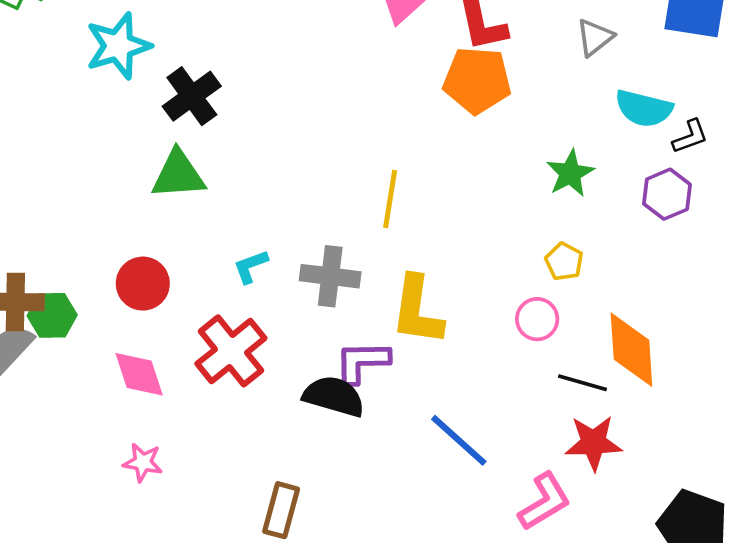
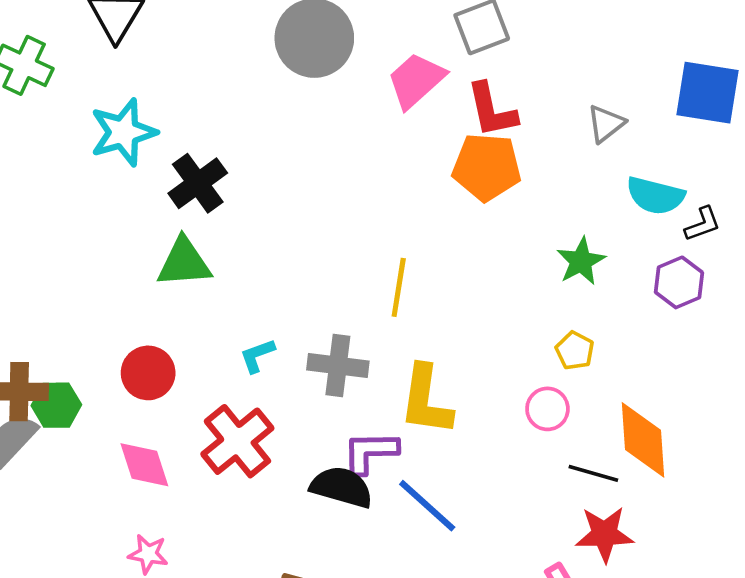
blue line: (459, 440) -> (427, 506), moved

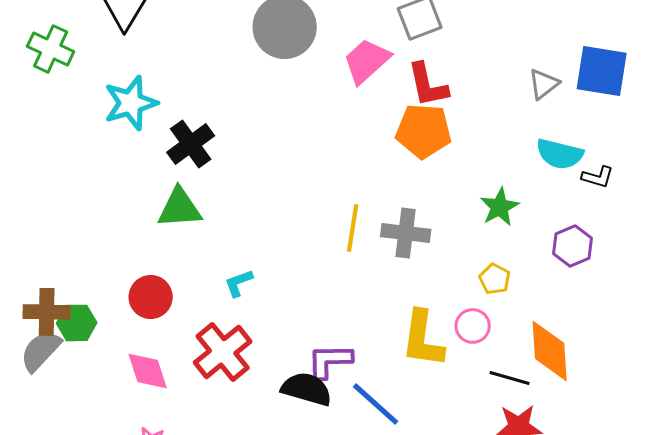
gray triangle: (606, 124) -> (544, 84), moved
black L-shape: (703, 224) -> (598, 177), turned 36
purple hexagon: (679, 282) -> (573, 246), moved
gray cross: (338, 366) -> (406, 233), moved
yellow L-shape: (426, 400) -> (423, 339), moved

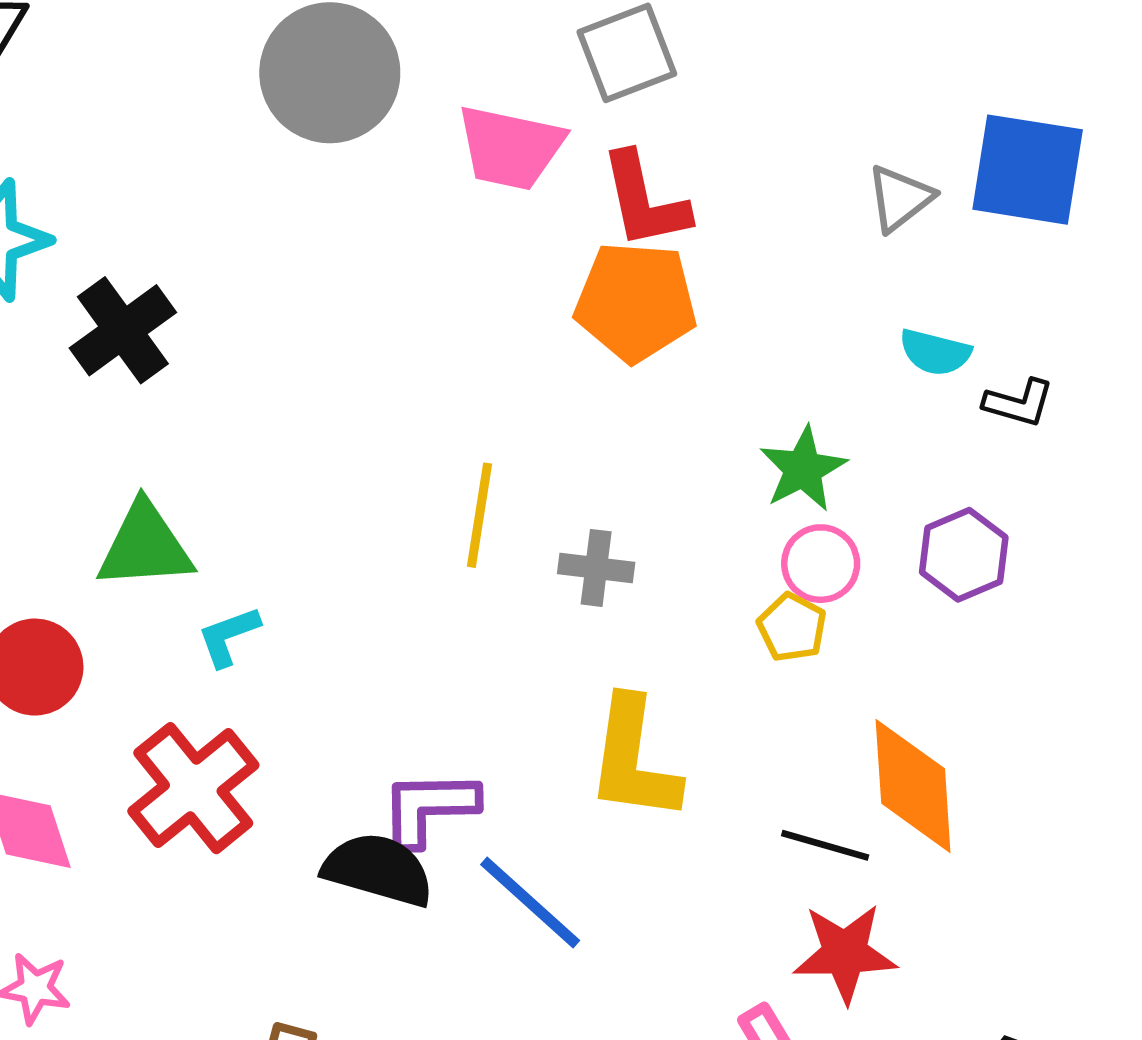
pink trapezoid: (367, 61) -> (510, 148), turned -126
cyan semicircle: (560, 154) -> (935, 352), size x0.7
green triangle: (180, 208) -> (145, 546), moved
gray cross: (406, 233) -> (596, 568), moved, size x0.7
pink circle: (473, 326) -> (821, 564), moved

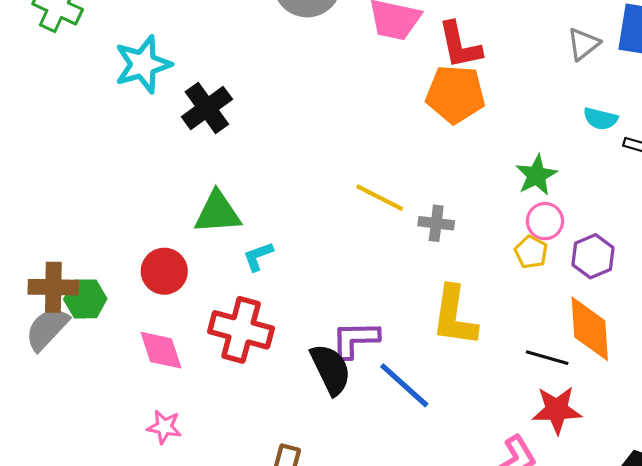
yellow line: (479, 515) -> (380, 198), turned -72
purple hexagon: (964, 555) -> (593, 256), moved
red cross: (193, 788) -> (241, 330), turned -36
black semicircle: (378, 870) -> (331, 369), turned 48

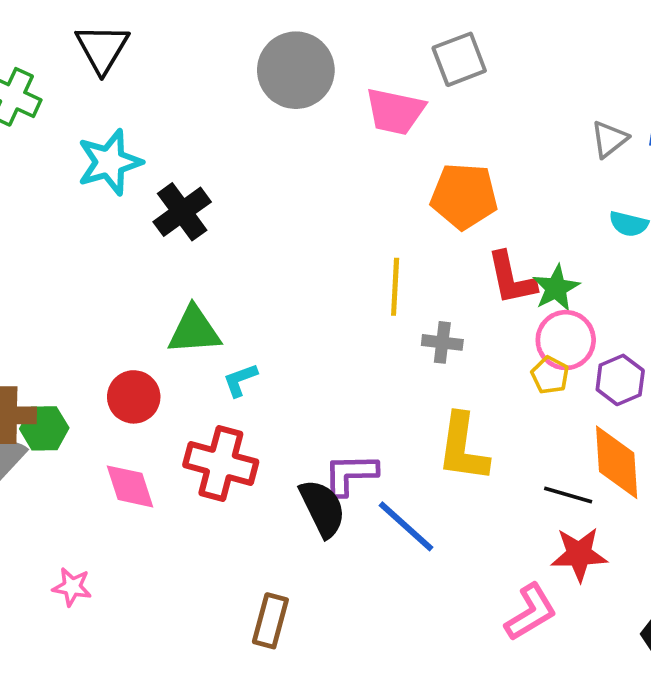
red L-shape: (460, 45) -> (511, 278), moved
yellow line: (380, 198) -> (395, 287), moved, turned 66
pink circle: (545, 221) -> (566, 340), size x1.4
pink star: (164, 427) -> (72, 587), moved

